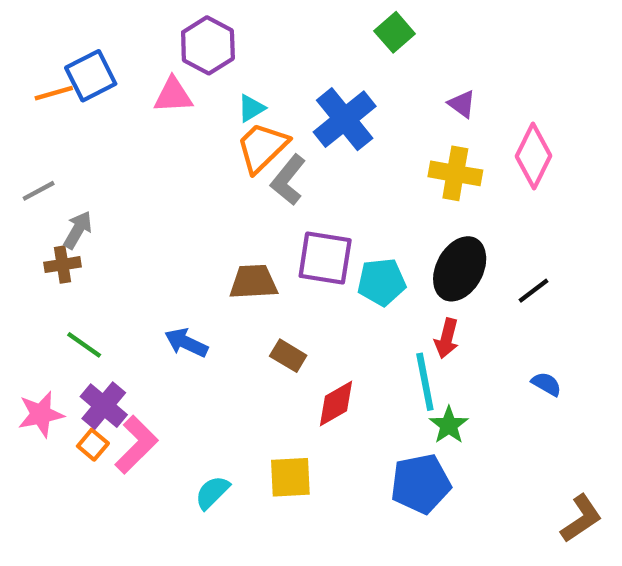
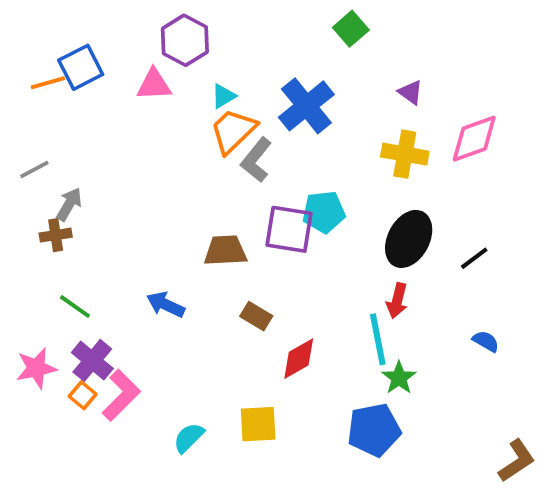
pink diamond: (533, 156) -> (474, 139), turned 44
cyan pentagon: (382, 282) -> (324, 212), moved

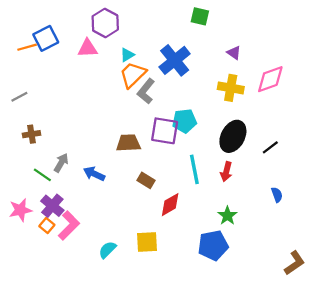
green square: (351, 29) -> (200, 16), turned -36
gray arrow: (69, 204) -> (61, 163), moved
cyan line: (378, 339) -> (194, 169), moved
blue semicircle: (486, 341) -> (277, 195), turned 40

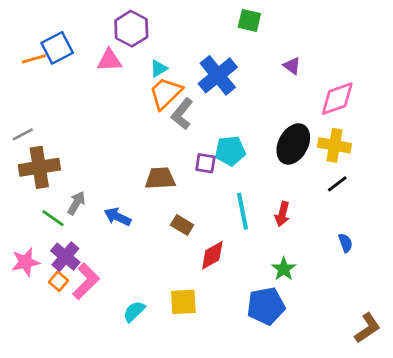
yellow cross: (231, 88) -> (334, 145), moved
gray line: (19, 97) -> (23, 134), moved
purple square: (165, 131) -> (205, 163), size x0.6
brown cross: (31, 134) -> (39, 167), size x1.8
black ellipse: (233, 136) -> (293, 144), moved

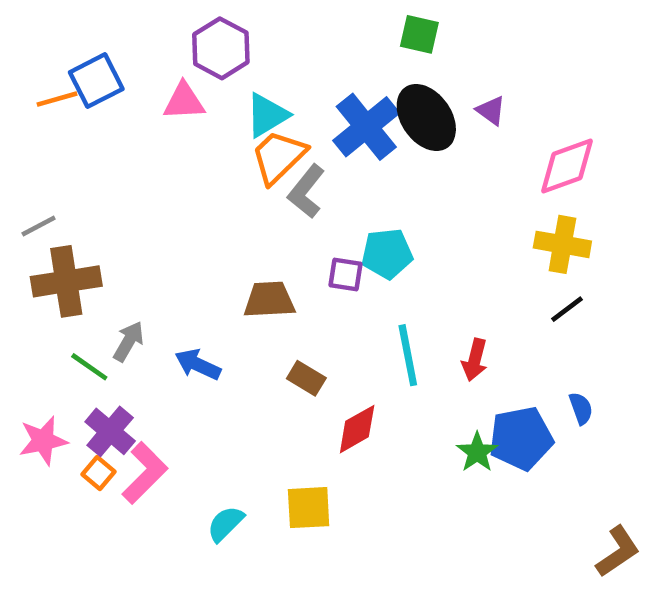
cyan triangle: (159, 68) -> (267, 115), size x1.5
black ellipse: (293, 144) -> (426, 118), moved, turned -63
blue pentagon: (266, 306) -> (521, 438), moved

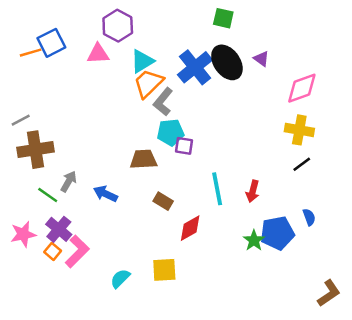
cyan pentagon: (387, 254) -> (170, 132), moved

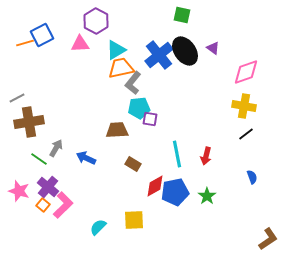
orange trapezoid: (148, 83) -> (121, 68), turned 32
blue pentagon: (277, 233) -> (175, 192), moved
pink star: (23, 234) -> (19, 191), turned 30

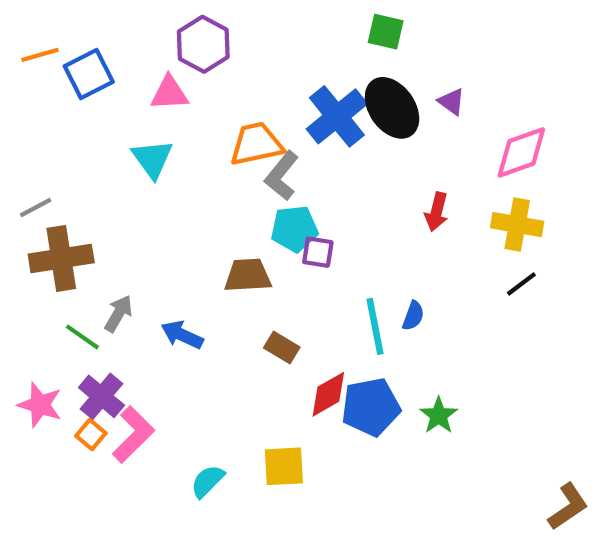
orange line: (25, 43) -> (40, 55), moved
cyan triangle: (116, 50) -> (152, 159), moved, turned -35
red arrow: (206, 156) -> (437, 212), moved
blue semicircle: (252, 177) -> (413, 316), moved, turned 40

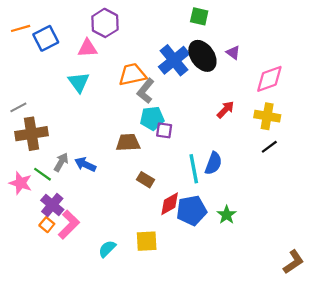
red arrow: (437, 212) -> (226, 110), turned -150
blue semicircle: (413, 316) -> (213, 163), size x1.5
blue arrow: (182, 335) -> (85, 164), moved
pink star: (40, 405) -> (21, 183), moved

